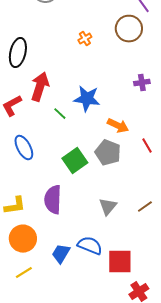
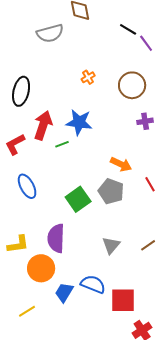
brown circle: (129, 29) -> (132, 85), moved
blue star: (87, 99) -> (79, 122), moved
green line: (60, 114) -> (62, 144), moved, turned -64
orange circle: (23, 239) -> (41, 268), moved

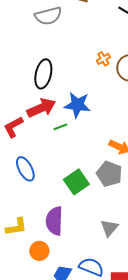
orange cross: (88, 77) -> (103, 59), moved
black ellipse: (21, 91) -> (43, 74), moved
red arrow: (43, 125) -> (41, 108), turned 48
orange circle: (41, 268) -> (39, 251), size x0.7

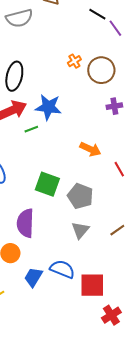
gray pentagon: (109, 174) -> (80, 196), moved
green square: (76, 182) -> (47, 184), turned -35

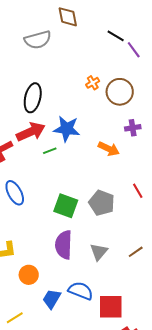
orange arrow: (90, 149) -> (109, 149), moved
gray pentagon: (80, 196) -> (102, 203), moved
purple semicircle: (25, 223) -> (64, 245), moved

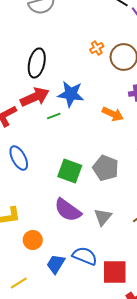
purple semicircle: (64, 245) -> (68, 210), turned -56

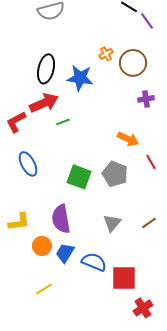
blue star: (71, 94) -> (80, 78), moved
orange arrow: (113, 114) -> (128, 139), moved
purple semicircle: (68, 210) -> (61, 219), moved, turned 44
blue trapezoid: (56, 264) -> (65, 253), moved
yellow line: (19, 283) -> (44, 289), moved

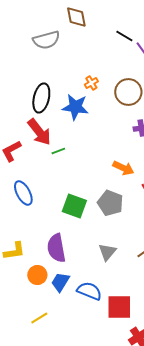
orange cross: (106, 54) -> (91, 83), moved
red arrow: (44, 103) -> (39, 132), turned 76

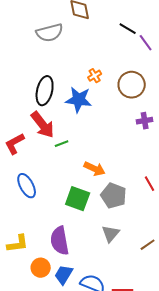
orange arrow: (123, 168) -> (95, 169), moved
gray triangle: (107, 252) -> (111, 234), moved

